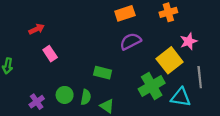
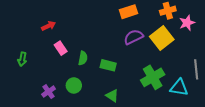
pink star: (189, 41) -> (187, 23), moved
yellow square: (170, 60) -> (162, 38), moved
green semicircle: (86, 97) -> (83, 58), moved

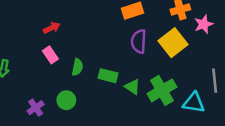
red arrow: (49, 26) -> (52, 28), moved
purple semicircle: (133, 37) -> (139, 41), turned -60
green triangle: (112, 96) -> (133, 87), moved

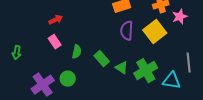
green rectangle: (108, 76) -> (102, 59), turned 35
purple cross: (36, 108) -> (43, 85), size x1.6

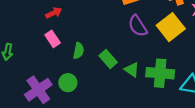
purple semicircle: (127, 31) -> (138, 26), turned -36
green cross: (146, 71) -> (160, 73), turned 35

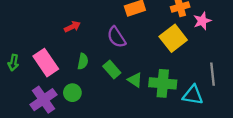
red arrow: (54, 13) -> (72, 27), moved
purple semicircle: (138, 26) -> (116, 37), moved
pink rectangle: (53, 39) -> (46, 63), moved, size x1.6

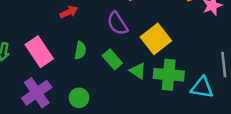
yellow square: (173, 38) -> (156, 39), moved
green circle: (72, 93) -> (79, 98), moved

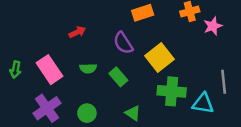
green semicircle: (80, 50) -> (88, 68), turned 77
green triangle: (138, 71) -> (133, 113), moved

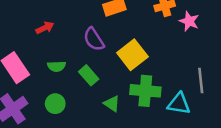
pink star: (213, 26) -> (189, 21), turned -30
green circle: (87, 113) -> (55, 104), moved
green triangle: (133, 113) -> (112, 104), moved

